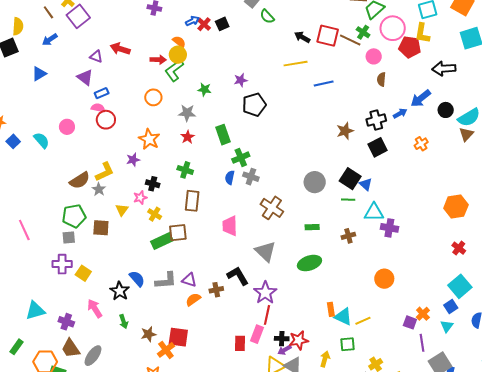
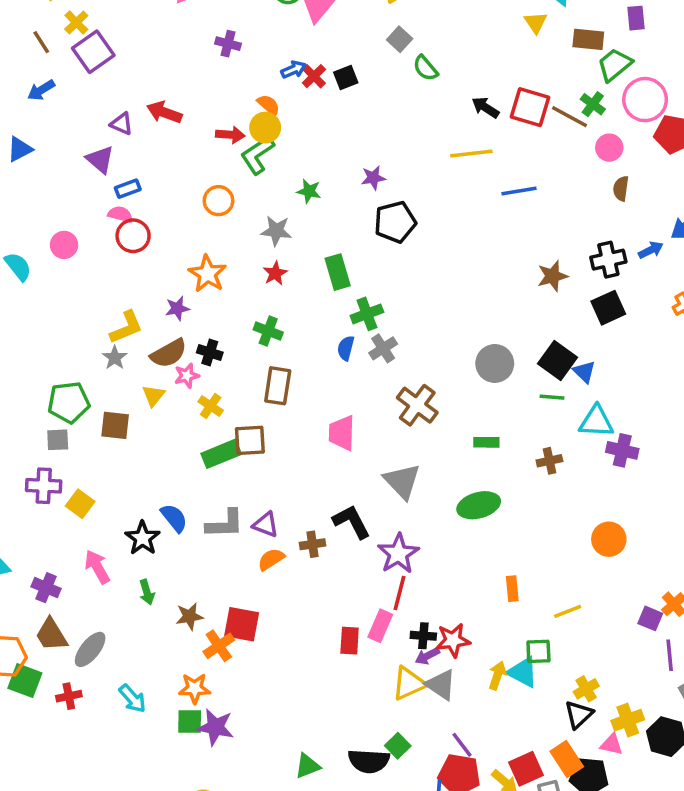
gray cross: (251, 177) -> (383, 348), turned 35
brown semicircle: (80, 180) -> (169, 353), moved
cyan triangle: (343, 317) -> (523, 672), moved

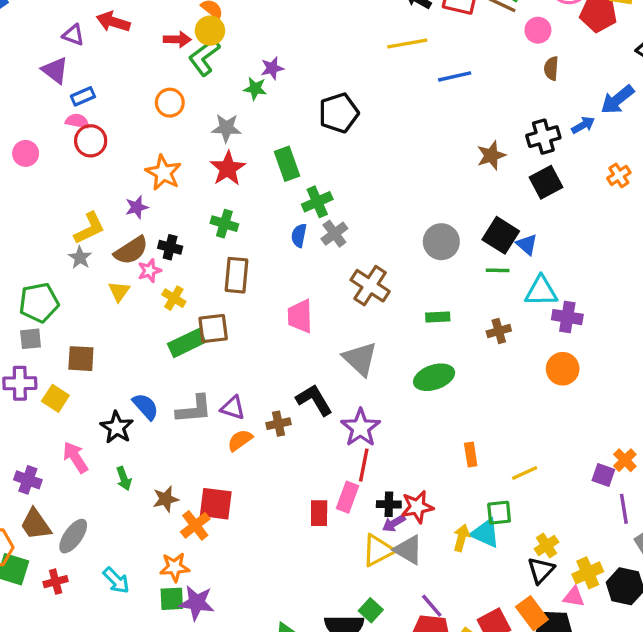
purple star: (373, 178) -> (272, 68), moved
red star: (275, 273) -> (228, 168), size x1.5
brown square: (115, 425) -> (81, 359), moved
orange circle: (609, 539) -> (563, 369), moved

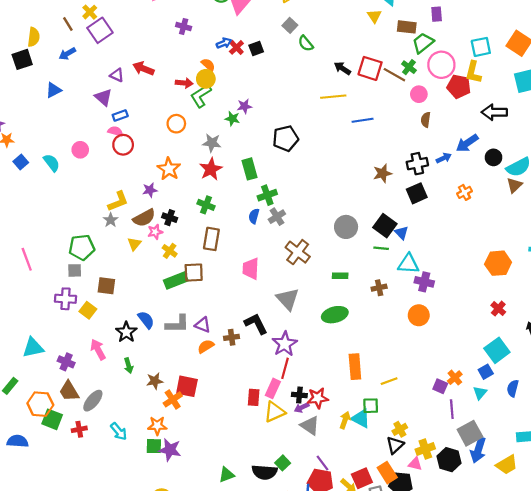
orange rectangle: (471, 455) -> (355, 367), size x1.6
yellow triangle: (378, 550) -> (275, 412), moved

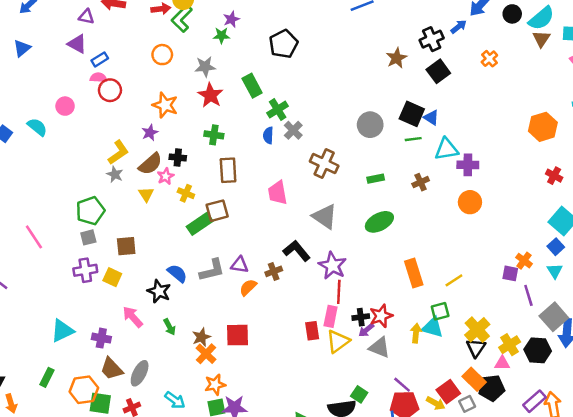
orange cross: (173, 399) -> (206, 354), moved
yellow cross: (400, 429) -> (477, 330), size x1.5

